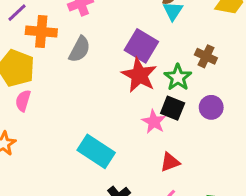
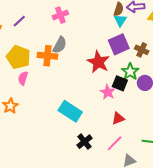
orange cross: (41, 32) -> (47, 56), moved
purple square: (141, 46) -> (119, 44), moved, turned 35
green star: (178, 77) -> (130, 72), moved

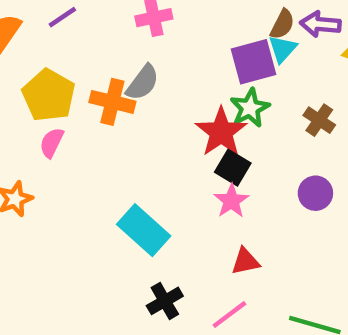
purple square: (119, 44) -> (253, 62), moved
green star: (130, 72) -> (250, 108), moved
black square: (120, 83) -> (233, 168), moved

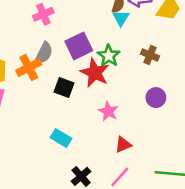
purple square: (253, 62) -> (79, 46), moved
orange cross: (112, 102) -> (29, 67), turned -30
black square: (233, 168) -> (64, 88), moved
cyan rectangle: (144, 230) -> (61, 138), size x0.7

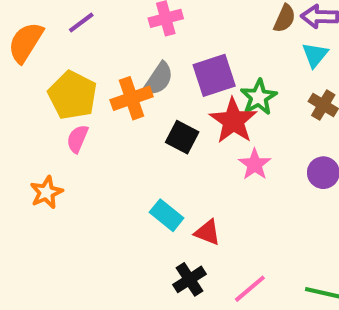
cyan triangle: (121, 18) -> (315, 55), moved
pink star: (108, 111) -> (255, 164), moved
red triangle: (123, 145) -> (207, 232), moved, turned 36

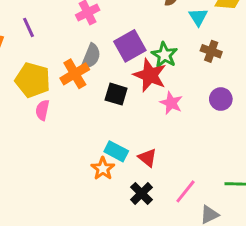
purple line: (81, 22) -> (29, 27), turned -66
orange star: (46, 192) -> (103, 169), moved
red triangle: (207, 232) -> (148, 158), turned 30

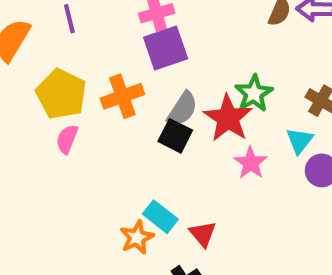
cyan triangle: (198, 17) -> (300, 141), moved
purple square: (130, 46) -> (166, 48), moved
gray semicircle: (91, 56) -> (182, 109), moved

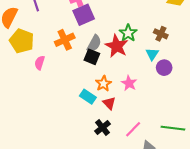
yellow pentagon: (61, 94) -> (22, 41), moved
pink star: (251, 163) -> (129, 83), moved
orange star: (137, 237) -> (103, 84), moved

